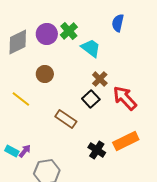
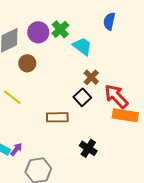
brown circle: (45, 74) -> (27, 63), moved
brown rectangle: (66, 119) -> (57, 117), turned -35
orange rectangle: (126, 141) -> (125, 115), moved, turned 35

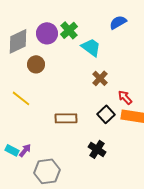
blue semicircle: (109, 21) -> (118, 22), turned 48
red arrow: (116, 96) -> (125, 97), size x0.6
black square: (82, 97) -> (106, 114), moved

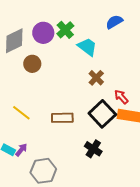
yellow line: (21, 98) -> (21, 113), moved
black square: (106, 114) -> (102, 114), size x1.5

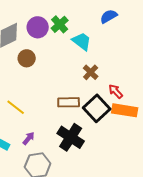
brown rectangle: (62, 118) -> (69, 102), moved
black cross: (93, 149) -> (71, 137), moved, size x1.5
purple arrow: (21, 150) -> (29, 138), moved

